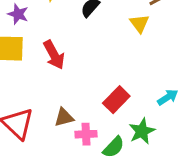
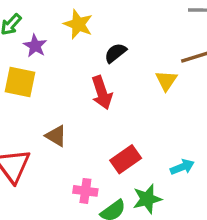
red arrow: (54, 55) -> (102, 93), moved
brown triangle: (64, 117) -> (56, 136), moved, turned 35

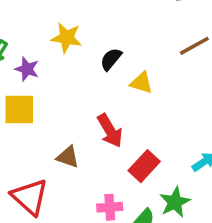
yellow triangle: (166, 81) -> (141, 83), moved, turned -35
red arrow: (102, 93) -> (110, 131), moved

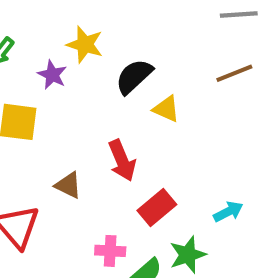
black semicircle: (111, 59) -> (134, 76), size x1.4
purple star: (27, 69) -> (52, 75), moved

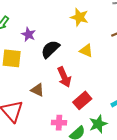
yellow star: (85, 44) -> (79, 17), moved
black semicircle: (134, 76) -> (50, 49), moved

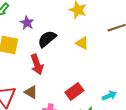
red arrow: (64, 77) -> (37, 64), moved
brown triangle: (37, 90) -> (31, 92), moved

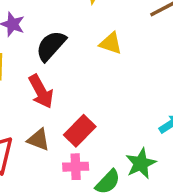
red rectangle: (74, 91) -> (80, 131), moved

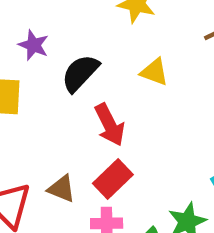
red arrow: (41, 91) -> (110, 125), moved

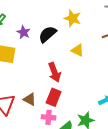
black semicircle: (80, 73) -> (48, 34), moved
red rectangle: (113, 179) -> (54, 97), turned -30

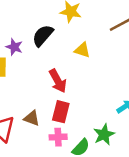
purple star: (24, 32) -> (14, 47), moved

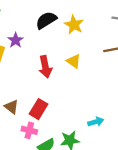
black semicircle: (43, 35) -> (46, 20), moved
red arrow: (58, 81) -> (45, 67), moved

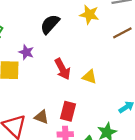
yellow star: (74, 25) -> (89, 15), moved
yellow triangle: (74, 61) -> (90, 77), moved

